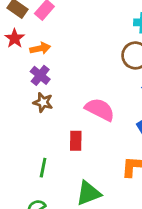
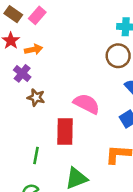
purple cross: (40, 75) -> (22, 73), moved
red rectangle: (76, 141) -> (65, 132), size x1.5

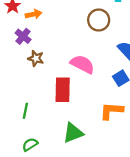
brown circle: (118, 56) -> (99, 20), moved
green line: (36, 156) -> (25, 111), moved

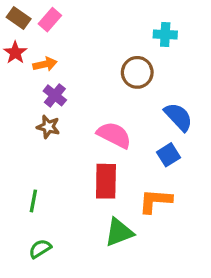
purple cross: (23, 36) -> (55, 95), moved
red rectangle: (63, 90) -> (106, 181), moved
green triangle: (73, 133) -> (119, 232), moved

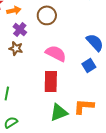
brown circle: (137, 72) -> (47, 15), moved
orange L-shape: (155, 201) -> (84, 106), moved

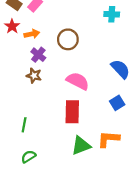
blue square: (89, 65) -> (117, 103), moved

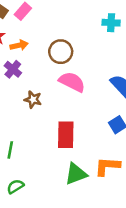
purple cross: (38, 55) -> (13, 69), moved
brown star: (34, 76) -> (33, 100), moved
pink semicircle: (78, 81) -> (72, 82), moved

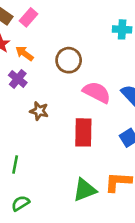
orange arrow: (19, 45) -> (24, 53), turned -132
pink semicircle: (72, 82) -> (97, 92), moved
red rectangle: (66, 135) -> (83, 132), moved

